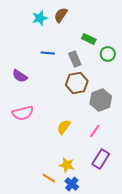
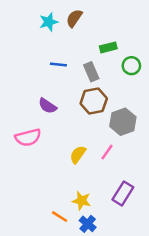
green rectangle: (89, 39) -> (108, 47), turned -40
purple semicircle: (20, 76) -> (47, 106), moved
pink line: (95, 131) -> (107, 152), moved

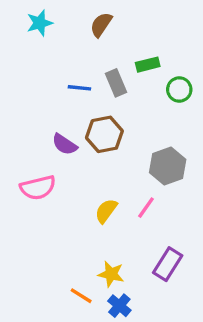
cyan star: (49, 22) -> (40, 23), moved
gray rectangle: (91, 72) -> (116, 83), moved
brown hexagon: (94, 101) -> (104, 134), moved

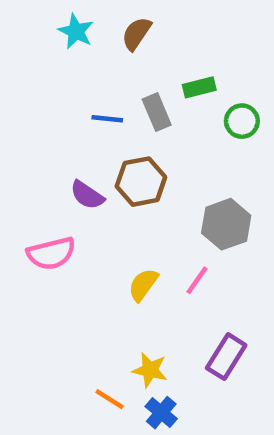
cyan star: (40, 23) -> (76, 31), moved, turned -30

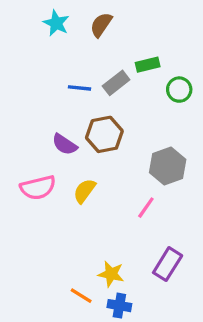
gray rectangle: (157, 112) -> (116, 83), turned 75
yellow semicircle: (143, 285) -> (84, 191), moved
blue cross: (161, 413) -> (119, 306), turned -30

